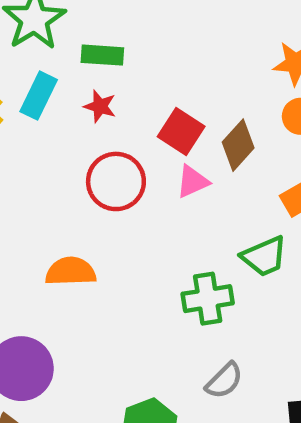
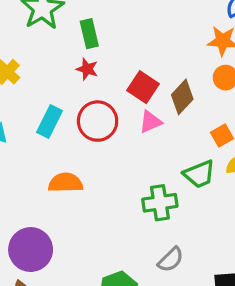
green rectangle: (102, 55) -> (89, 34), turned 72
cyan rectangle: (39, 96) -> (50, 122), moved

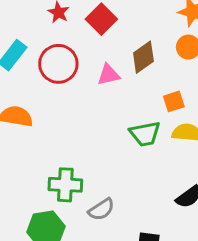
red square: (143, 87) -> (101, 19), moved
green cross: (160, 203) -> (65, 185), moved

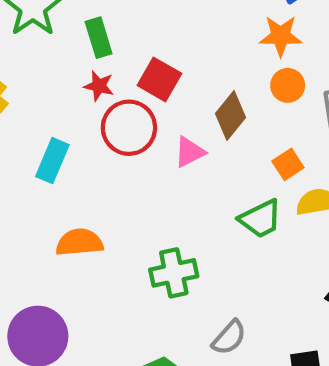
red circle: (58, 64) -> (129, 128), moved
green cross: (65, 185) -> (174, 273), moved

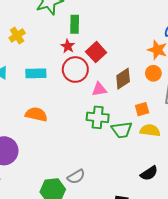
cyan rectangle: (52, 161) -> (36, 73), turned 48
green cross: (174, 273) -> (98, 117), moved
gray semicircle: (229, 337) -> (76, 177), moved

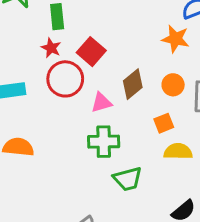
orange circle: (153, 73) -> (173, 85), moved
green trapezoid: (122, 130) -> (128, 179), moved

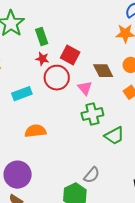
brown diamond: (133, 84) -> (103, 71), turned -65
pink triangle: (101, 103) -> (85, 88), turned -42

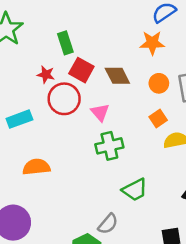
green rectangle: (42, 37) -> (65, 43), moved
brown diamond: (103, 71) -> (117, 76), moved
green trapezoid: (114, 136) -> (135, 190), moved

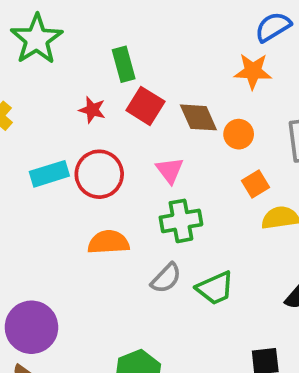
orange circle: (159, 83) -> (239, 134), moved
red circle: (64, 99) -> (99, 174), moved
orange semicircle: (36, 167) -> (109, 242), moved
gray semicircle: (108, 224) -> (166, 278), moved

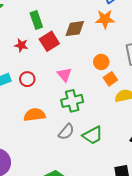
red square: (145, 106) -> (49, 41), turned 30
brown diamond: (198, 117) -> (75, 29), moved, turned -70
orange circle: (239, 134) -> (101, 62), moved
red circle: (99, 174) -> (27, 79), size x0.6

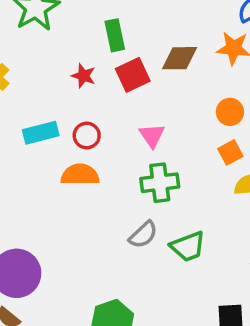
orange circle: (101, 62) -> (230, 112), moved
orange semicircle: (35, 115) -> (80, 175), moved

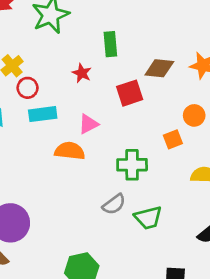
red square: (133, 75) -> (130, 93), moved
red circle: (87, 136) -> (28, 88), moved
pink triangle: (152, 136) -> (88, 124), moved, turned 30
orange square: (230, 152) -> (173, 139), moved

